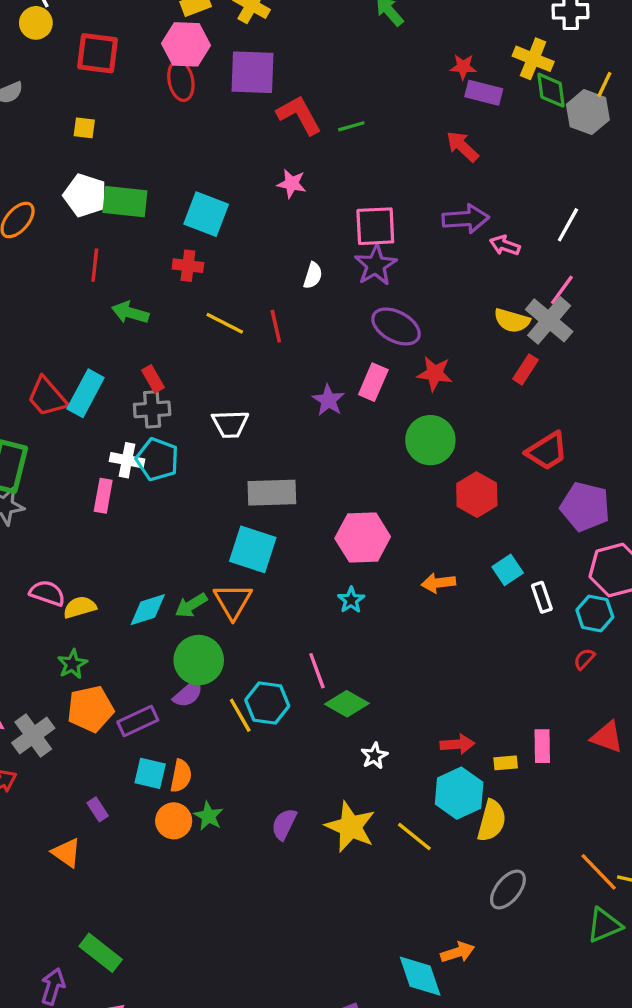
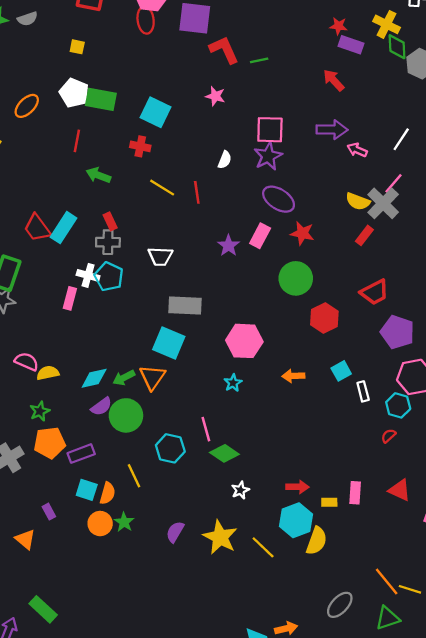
purple semicircle: (188, 694) -> (101, 407), moved
yellow line: (240, 715) -> (134, 476), moved
gray ellipse: (508, 889) -> (340, 605), moved

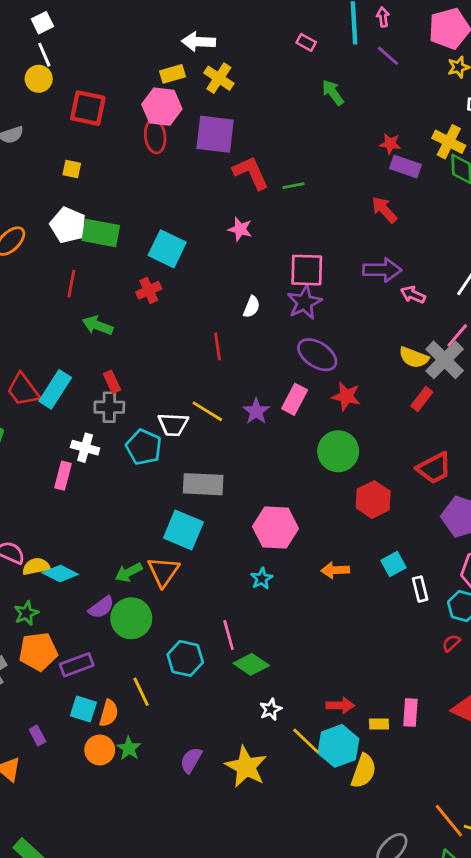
red cross: (140, 146) -> (149, 290), turned -36
yellow line: (162, 188) -> (207, 411), moved
cyan pentagon: (109, 277) -> (144, 447), moved
cyan diamond: (94, 378) -> (60, 573), moved, turned 40
yellow line: (263, 547) -> (306, 741), moved

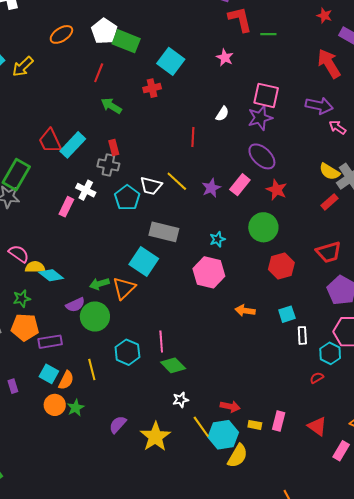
red star: (390, 144) -> (324, 16), moved
red arrow: (384, 210) -> (329, 64), size x1.4
cyan star: (262, 579) -> (217, 239), moved

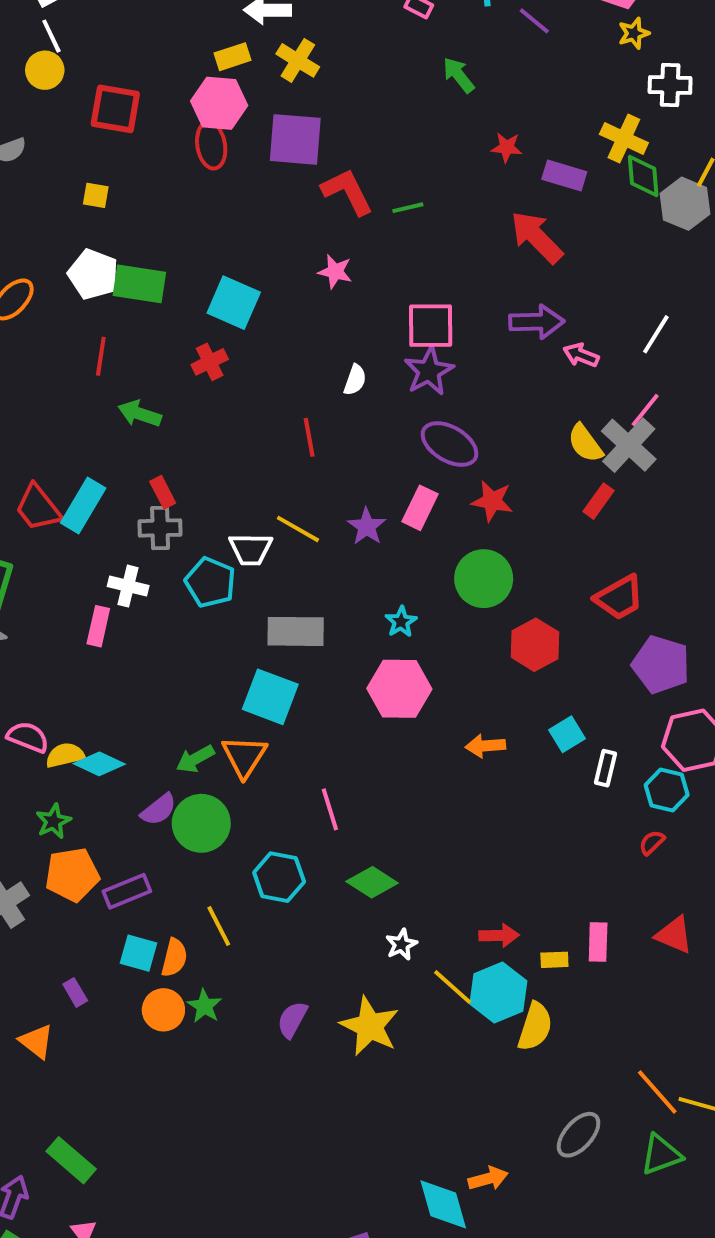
yellow semicircle: (329, 172) -> (585, 443), turned 35
white rectangle: (302, 335) -> (606, 768), turned 30
pink line: (161, 342) -> (330, 809), moved

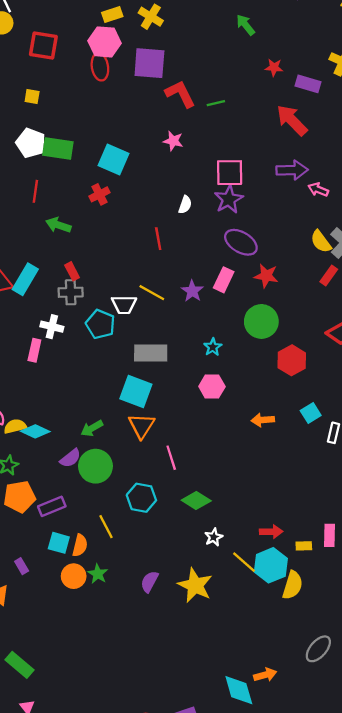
pink hexagon: (399, 689) -> (212, 387), size x0.7
orange triangle: (244, 756) -> (141, 426), moved

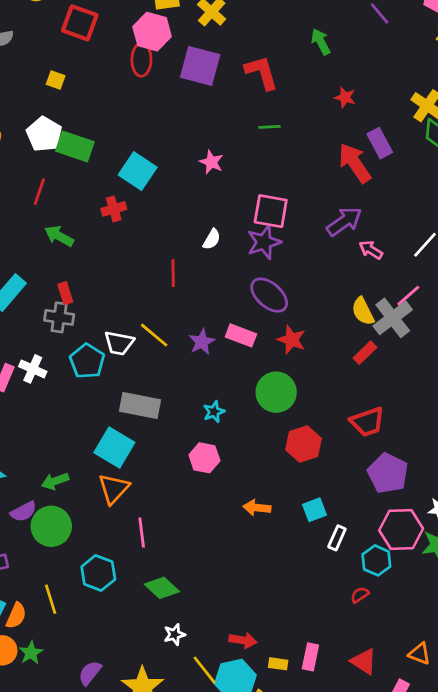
purple rectangle: (308, 84) -> (380, 143), moved, turned 35
red L-shape: (180, 94) -> (262, 73), moved
purple arrow: (292, 170) -> (344, 221), turned -44
pink rectangle: (224, 280) -> (241, 335), turned 75
white cross: (52, 327) -> (33, 369), moved

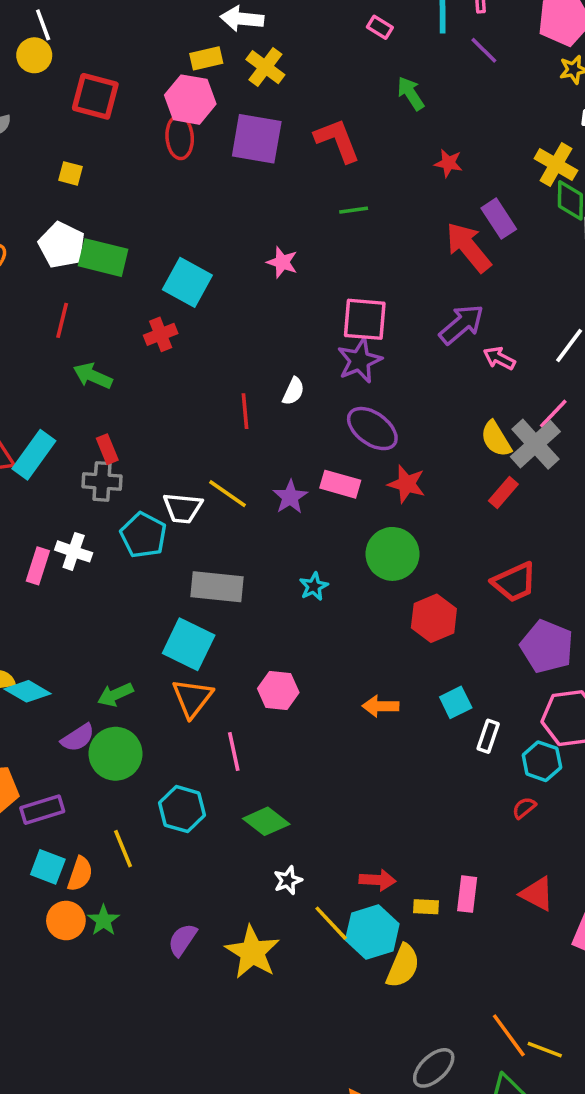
white semicircle: (212, 239) -> (293, 391), moved
pink hexagon: (204, 458) -> (278, 690), moved

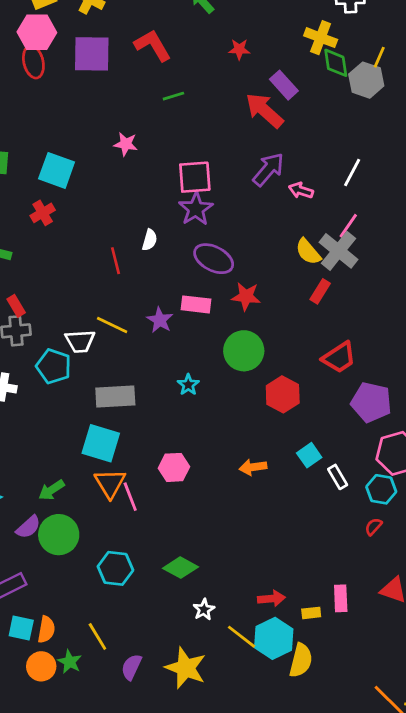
white rectangle: (488, 736) -> (338, 477), turned -40
pink line: (234, 752) -> (130, 497), moved
yellow line: (123, 849) -> (97, 636), moved

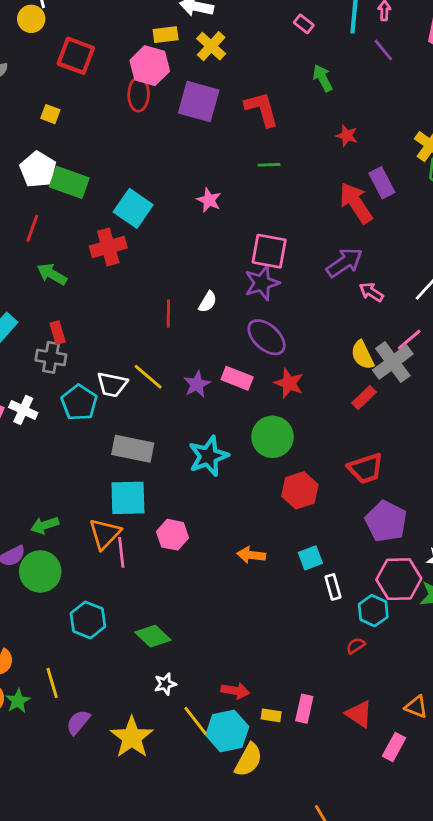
red cross: (43, 213) -> (108, 247), size x1.4
cyan star: (188, 385) -> (208, 456), size x1.8
cyan square: (101, 443) -> (128, 498), moved, turned -33

